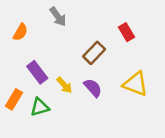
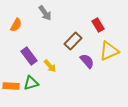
yellow triangle: (136, 84) -> (109, 51), moved, turned -45
purple semicircle: (93, 88) -> (87, 61), moved
orange rectangle: (14, 99) -> (11, 86), moved, turned 63

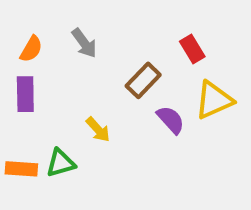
gray arrow: (45, 13) -> (84, 43), moved
purple rectangle: (29, 56) -> (25, 94), moved, turned 36

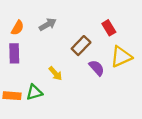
gray arrow: (84, 43) -> (48, 24), turned -84

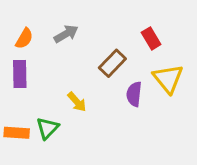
yellow triangle: (121, 57) -> (168, 79), turned -45
purple semicircle: (97, 68) -> (134, 94), turned -132
green triangle: (34, 92) -> (47, 128), turned -30

